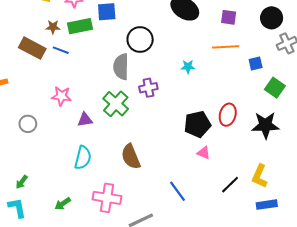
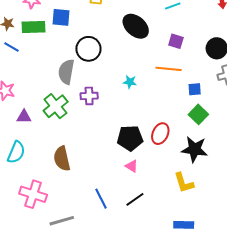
green square: (275, 88) -> (198, 114), moved
yellow L-shape: (259, 176) -> (184, 183), moved, turned -50
black line: (230, 185) -> (135, 199), moved

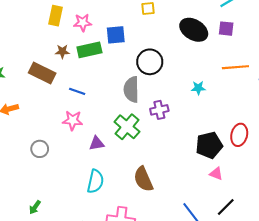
purple square: (176, 41) -> (226, 29), moved
blue line: (11, 47) -> (77, 91), moved

